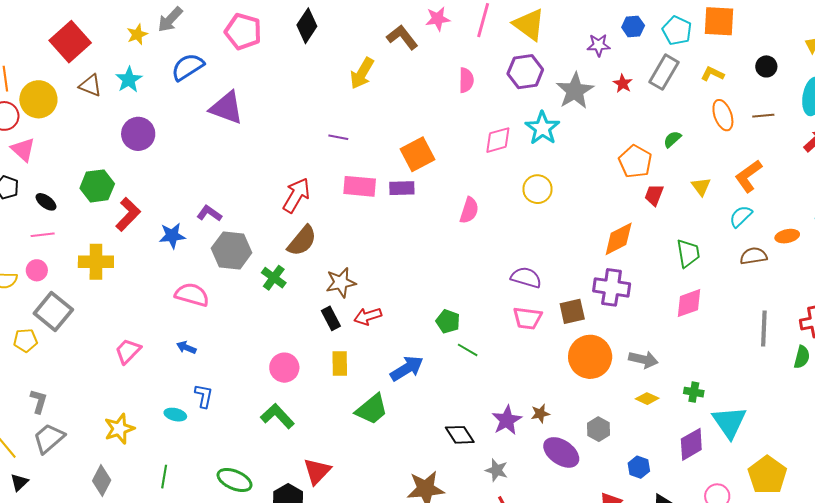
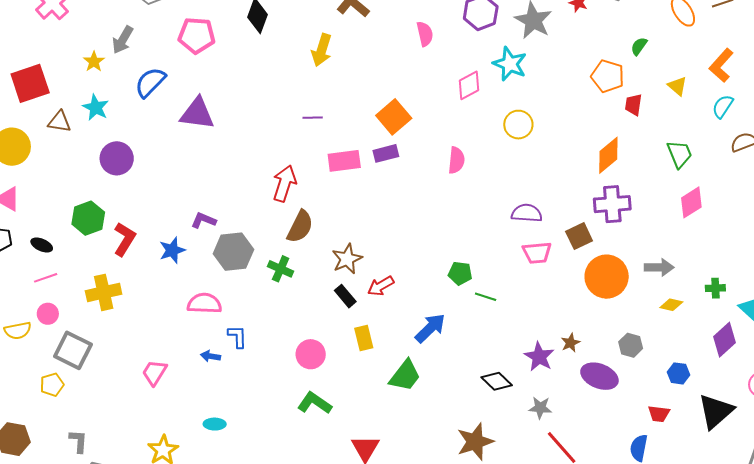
red square: (70, 42) -> (30, 83), turned 36
blue L-shape: (204, 396) -> (237, 337), moved

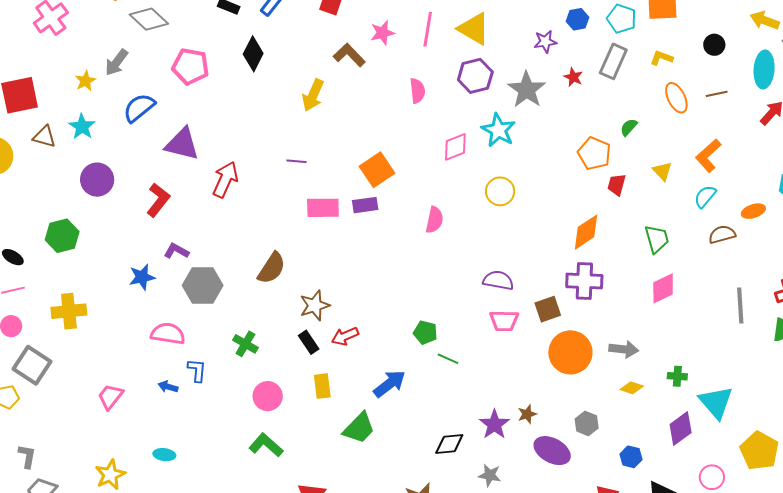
red arrow: (284, 183) -> (225, 179), moved
red L-shape: (124, 239) -> (158, 200), moved
green cross: (281, 269) -> (245, 344), moved
black diamond: (497, 381) -> (449, 444), turned -56

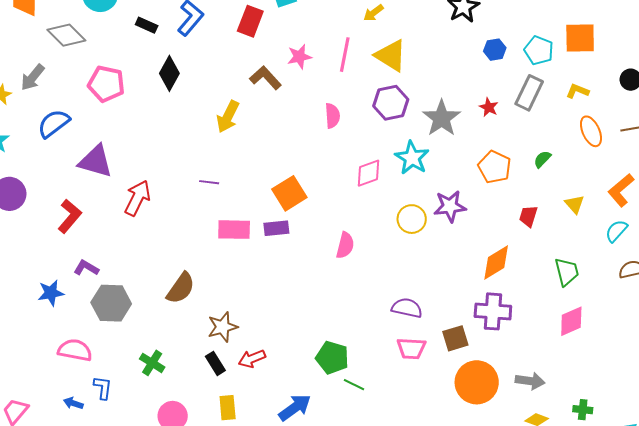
purple star: (545, 42) -> (450, 206), moved, size x1.4
orange pentagon: (594, 153) -> (495, 167), moved
green pentagon: (425, 333) -> (332, 358), size x1.4

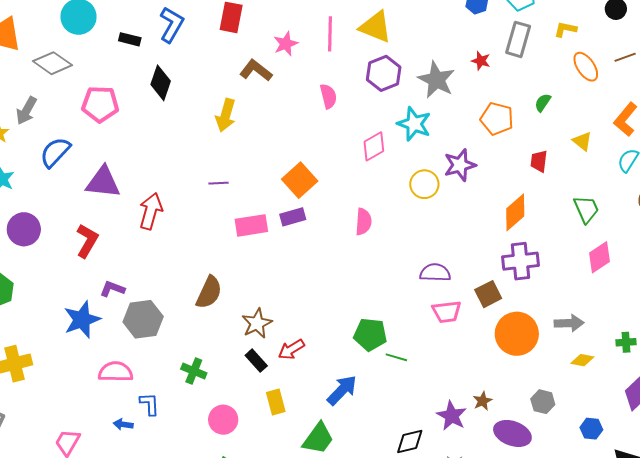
blue star: (51, 293) -> (82, 320), size x1.4

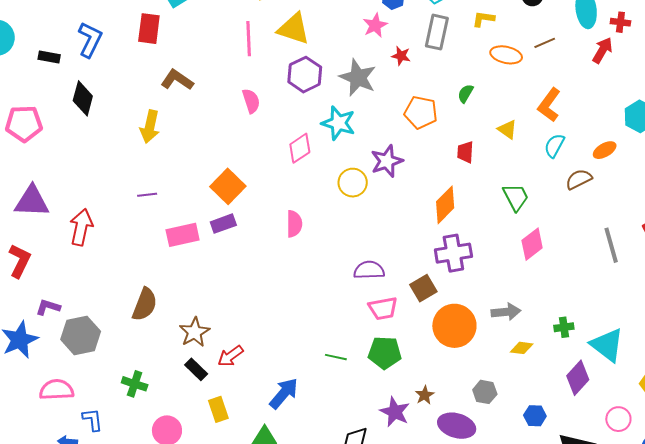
pink star: (286, 44) -> (375, 25), moved
orange ellipse: (586, 67) -> (506, 55), turned -40
green pentagon: (370, 334) -> (385, 353), moved

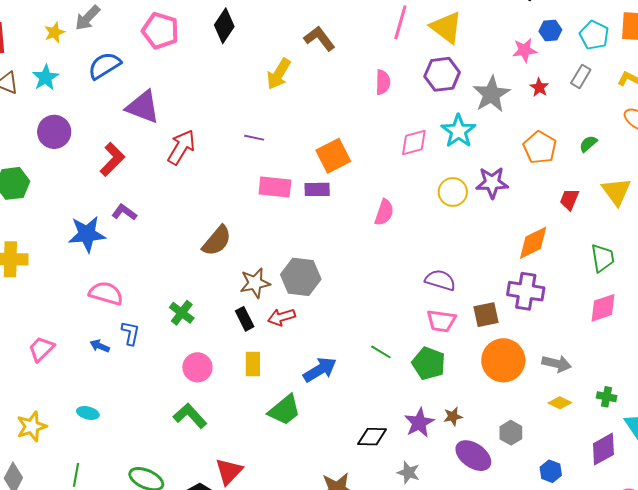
gray rectangle: (437, 32) -> (581, 76), size x0.7
yellow triangle: (507, 130) -> (616, 191), size x1.5
gray hexagon: (81, 335) -> (301, 277), moved

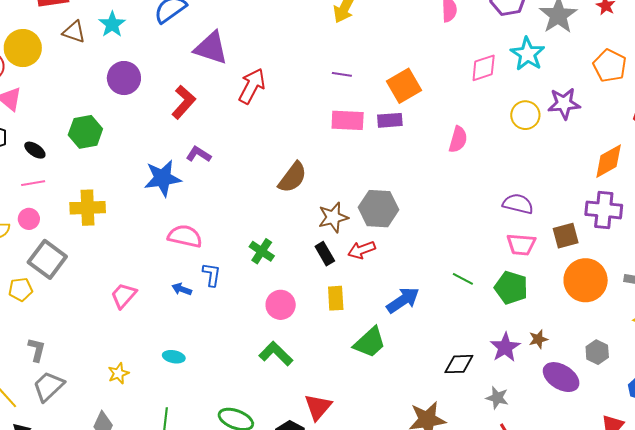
purple line: (254, 138) -> (342, 74), moved
yellow star: (32, 426) -> (118, 373), size x0.7

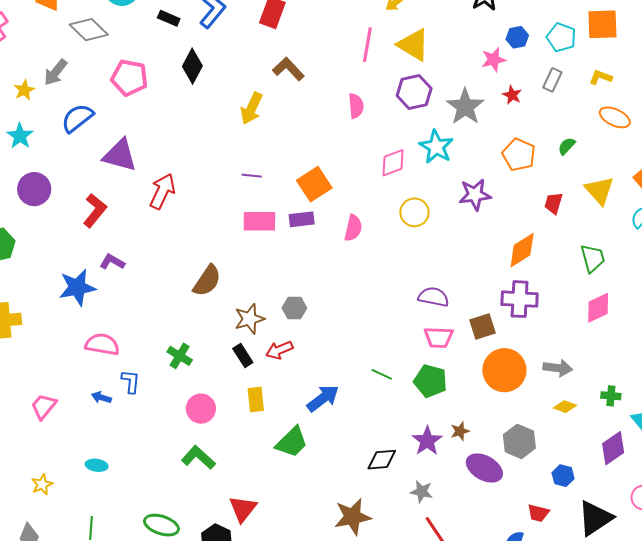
yellow circle: (525, 115) -> (414, 212), moved
pink semicircle: (458, 139) -> (353, 228), moved
gray hexagon: (378, 209) -> (294, 308), size x0.6
gray hexagon: (597, 352) -> (519, 441), size x1.4

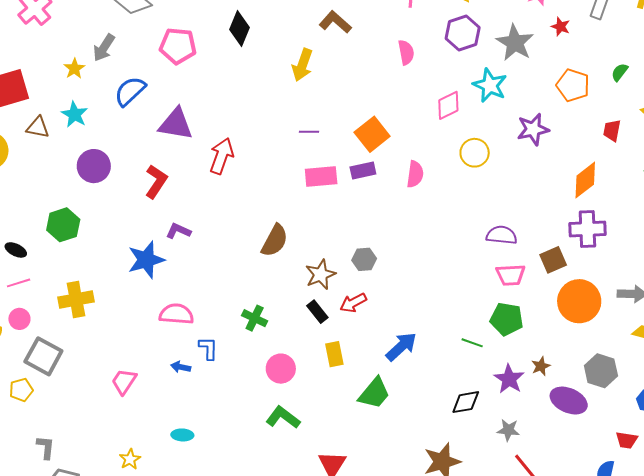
green line: (382, 374) -> (472, 343), moved

